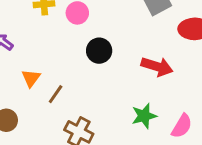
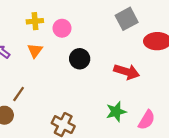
orange triangle: (31, 78) -> (35, 51), moved
brown line: (56, 94) -> (19, 94), moved

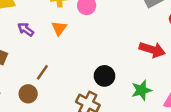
black circle: (80, 59) -> (104, 76), moved

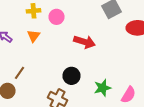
red arrow: (152, 50) -> (84, 42), moved

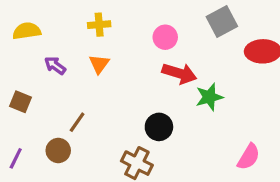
pink circle: (56, 17) -> (165, 37), moved
green star: (102, 88) -> (209, 97), moved

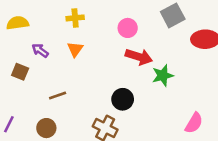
brown square: (20, 102) -> (20, 72), moved
brown line: (77, 122) -> (58, 96), turned 36
brown circle: (58, 150) -> (46, 128), moved

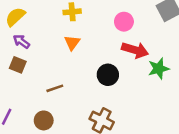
yellow semicircle: (18, 23) -> (15, 17), turned -35
purple arrow: (40, 50) -> (21, 41), moved
black circle: (123, 99) -> (108, 75), moved

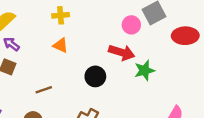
pink circle: (124, 22) -> (131, 25), moved
orange triangle: (72, 43) -> (61, 45), turned -42

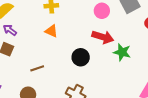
pink circle: (131, 25) -> (102, 11), moved
green star: (144, 70) -> (122, 52), turned 30

